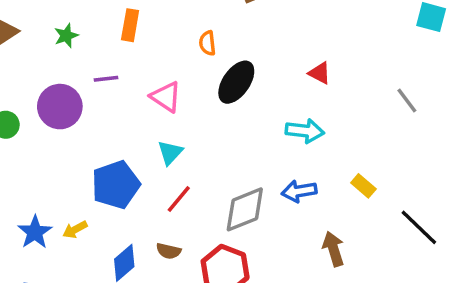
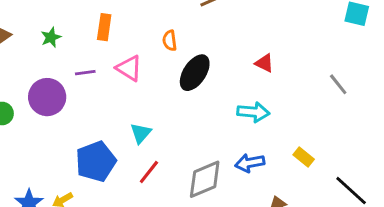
pink triangle: (166, 97) -> (129, 68), moved

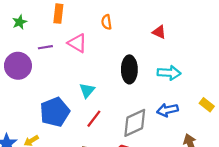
red triangle: (264, 63) -> (159, 32), moved
black ellipse: (195, 73) -> (129, 69), moved, turned -32

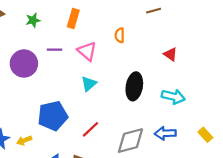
cyan triangle: (87, 90) -> (89, 84), moved

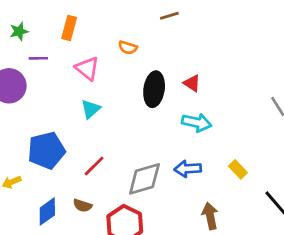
orange semicircle: (120, 35) -> (128, 48), turned -72
purple line: (54, 50) -> (38, 58), moved
red triangle: (170, 54) -> (192, 83), moved
black ellipse: (134, 86) -> (154, 89), moved

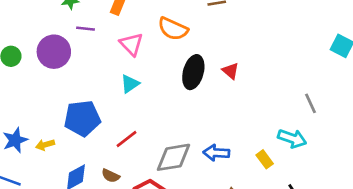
orange semicircle: (128, 48) -> (173, 29), size x1.6
cyan arrow: (197, 123) -> (292, 138), moved

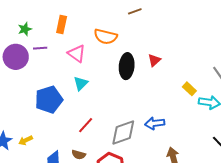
purple circle: (54, 52) -> (16, 57), moved
red triangle: (231, 71) -> (154, 60), turned 48
blue pentagon: (82, 118) -> (49, 100), moved
yellow rectangle: (265, 159) -> (189, 89), moved

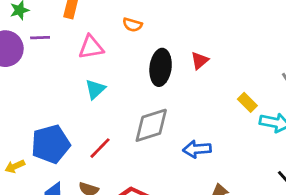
orange semicircle: (106, 37) -> (132, 25), size x0.6
pink triangle: (77, 54) -> (91, 47), turned -48
blue pentagon: (49, 100) -> (51, 144), moved
gray diamond: (123, 133) -> (151, 125), moved

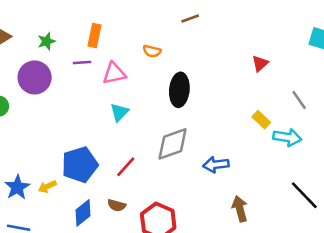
purple line: (40, 38) -> (82, 62), moved
red triangle: (200, 60) -> (260, 63), moved

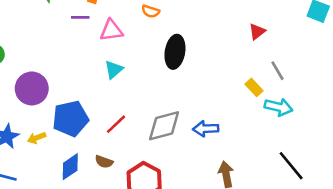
purple circle: (35, 77) -> (32, 88), moved
gray line: (299, 100) -> (277, 71), moved
gray diamond: (173, 144) -> (164, 126), moved

